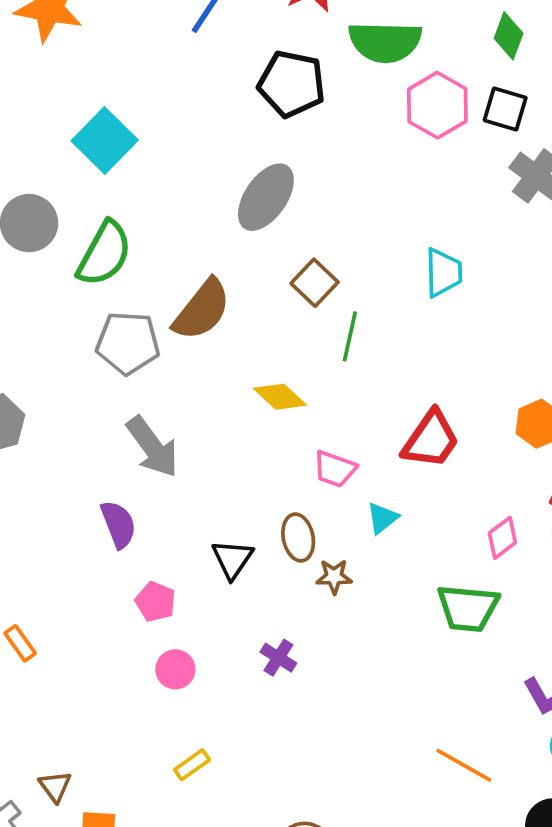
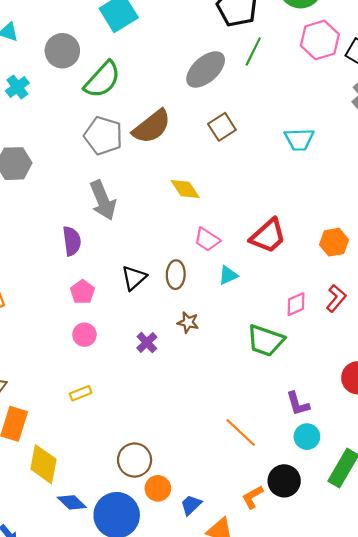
cyan trapezoid: (443, 273) -> (299, 139), turned 76
green line: (350, 336) -> (253, 52), moved
brown star: (334, 577) -> (188, 322), moved

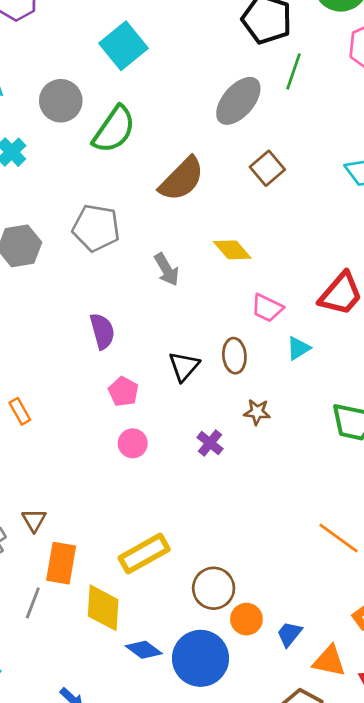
gray pentagon: (103, 136) -> (96, 228), moved
gray arrow: (103, 200) -> (167, 269), moved, size x0.7
yellow rectangle: (81, 393) -> (144, 554), moved, size x1.8

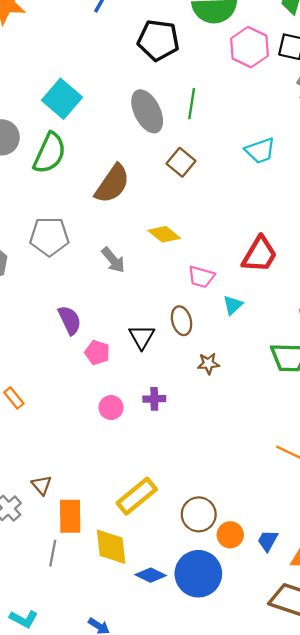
cyan square: (123, 46) -> (62, 99), moved
green line: (294, 71) -> (192, 104), moved
gray ellipse: (238, 101) -> (147, 111), turned -57
pink pentagon: (123, 392) -> (97, 353), moved
purple cross: (210, 443) -> (154, 399), moved, turned -30

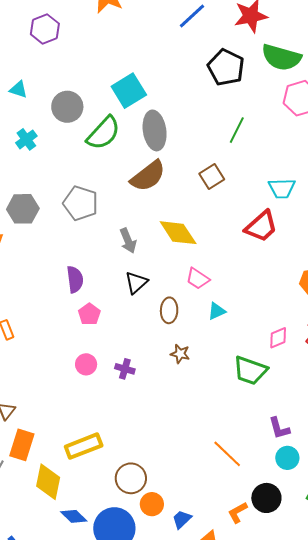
gray ellipse: (147, 111) -> (155, 130), moved
yellow diamond: (164, 234) -> (178, 233), size x1.4
red trapezoid: (260, 254) -> (261, 226), moved
black triangle: (142, 337) -> (136, 283), moved

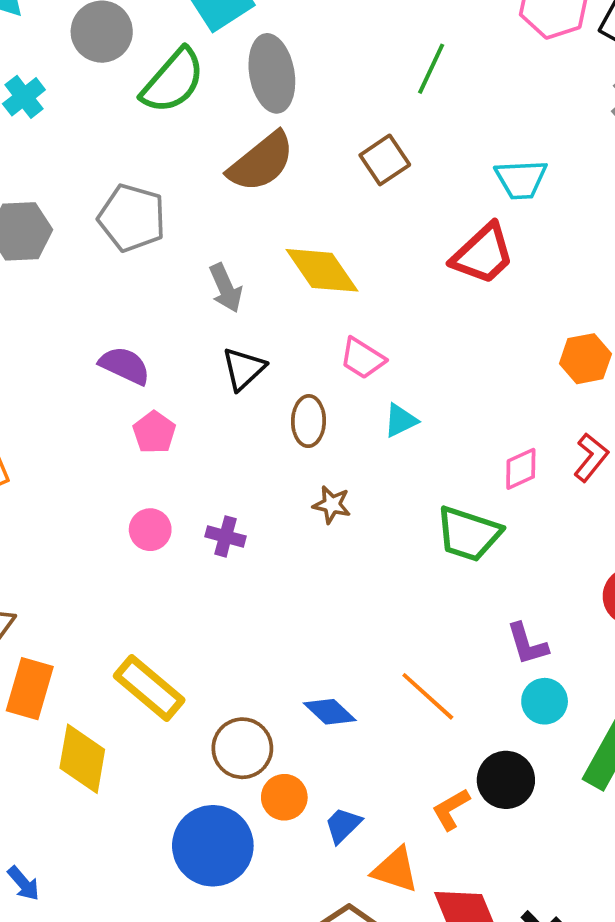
purple semicircle: (75, 279) -> (125, 366), turned -56
yellow rectangle: (84, 446) -> (149, 688), turned 63
blue diamond: (74, 516) -> (330, 712), moved

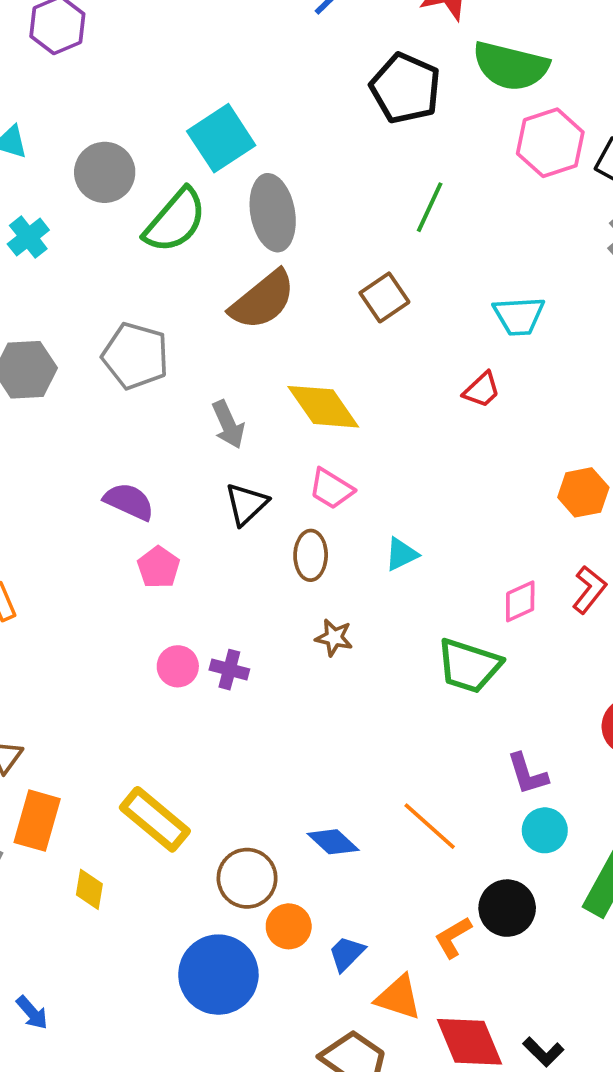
red trapezoid: (483, 254) -> (482, 390), size x0.6
pink trapezoid: (362, 358) -> (331, 489), moved
pink circle: (150, 530) -> (178, 666), moved
yellow diamond: (82, 759) -> (89, 889), size x0.6

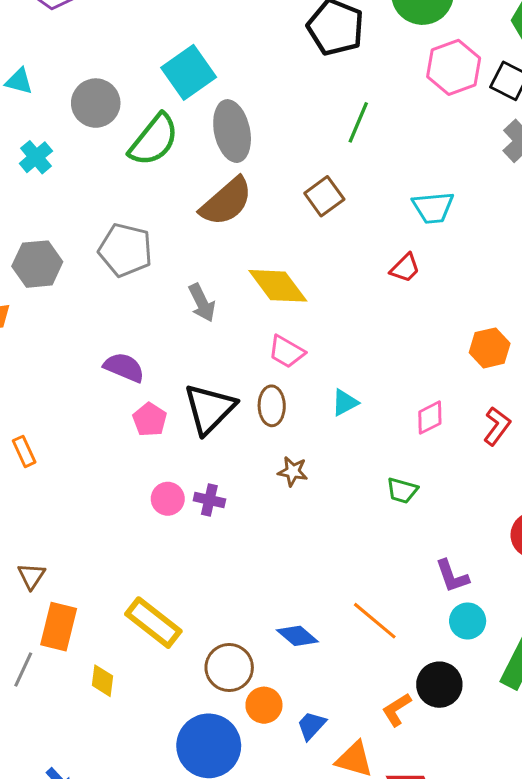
black triangle: (246, 504) -> (210, 409), moved, size x1.5
pink diamond: (520, 601) -> (430, 418), moved
green trapezoid: (469, 666) -> (402, 490), size x0.6

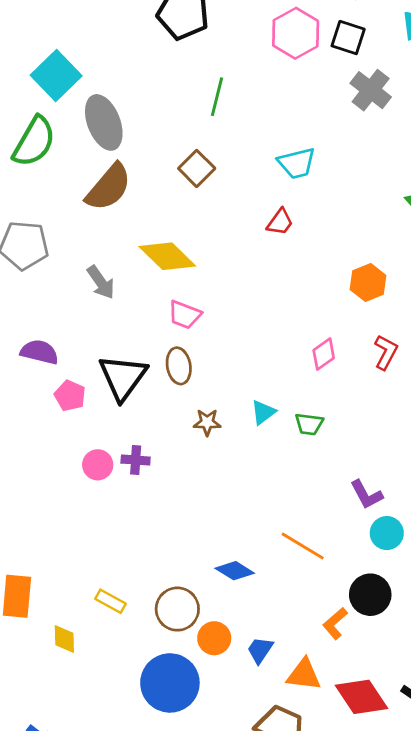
cyan triangle: (345, 403) -> (263, 412), moved
yellow rectangle: (153, 623) -> (111, 601), moved, size x0.6

